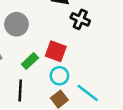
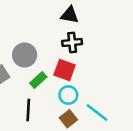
black cross: (80, 19) -> (72, 42), moved, turned -30
gray circle: (16, 24) -> (25, 55), moved

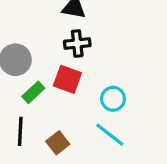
cyan circle: (68, 95) -> (113, 99), moved
brown square: (68, 119) -> (58, 143), moved

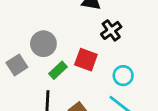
black cross: (77, 43) -> (111, 30), moved, turned -30

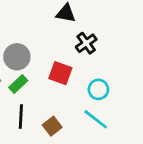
green rectangle: (58, 70) -> (18, 84), moved

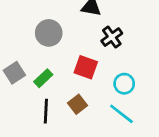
gray circle: (17, 57) -> (49, 33), moved
brown square: (52, 126) -> (78, 104), moved

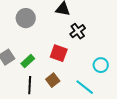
gray circle: (49, 33) -> (26, 18), moved
cyan circle: (124, 84) -> (101, 65), moved

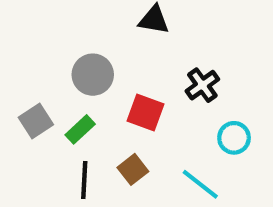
gray circle: (26, 18) -> (93, 75), moved
black cross: (78, 31) -> (202, 85), moved

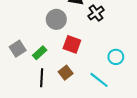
gray circle: (93, 75) -> (56, 19), moved
black cross: (202, 85) -> (96, 13), moved

